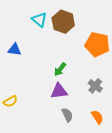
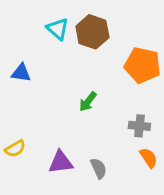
gray cross: (95, 86) -> (139, 126), turned -32
purple triangle: (59, 91) -> (61, 162), moved
orange semicircle: (97, 117) -> (149, 158), moved

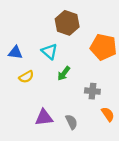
cyan triangle: (58, 29) -> (49, 51), moved
gray cross: (139, 126) -> (92, 91), moved
yellow semicircle: (15, 149) -> (26, 77), moved

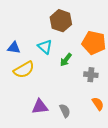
green arrow: (64, 73) -> (66, 60), moved
yellow semicircle: (26, 77) -> (24, 70), size x1.5
gray cross: (92, 91) -> (91, 75), moved

